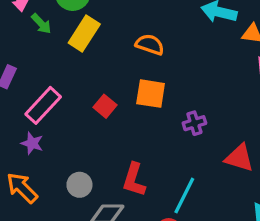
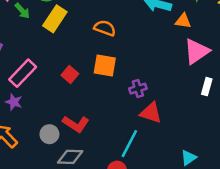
red triangle: (239, 158) -> (151, 113), moved
red L-shape: (134, 180) -> (76, 124), moved, turned -75

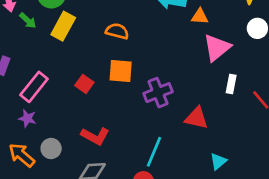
purple cross: (138, 89) -> (158, 93), size x1.5
red triangle: (151, 113) -> (196, 118), moved
gray circle: (49, 134) -> (51, 149), moved

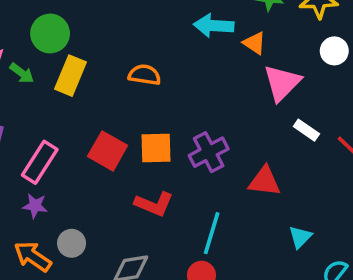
orange triangle: (200, 16) -> (254, 43), turned 36
orange square: (121, 71) -> (156, 148), moved
red square: (84, 84) -> (108, 151), size x1.5
white rectangle: (231, 84) -> (306, 130), turned -60
red L-shape: (95, 136) -> (154, 204), moved

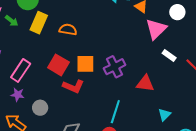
white circle: (334, 51) -> (177, 12), moved
orange semicircle: (144, 75) -> (68, 30), moved
red L-shape: (154, 204) -> (73, 86), moved
gray circle: (72, 243) -> (40, 108), moved

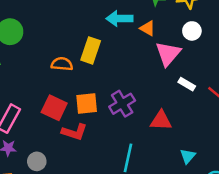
yellow rectangle: (39, 23) -> (91, 50), moved

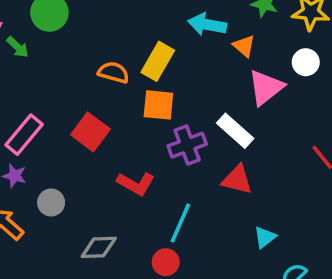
white rectangle: (187, 84) -> (235, 131), moved, size x1.5
orange square: (87, 103) -> (158, 105), moved
red L-shape: (74, 132) -> (136, 184), moved

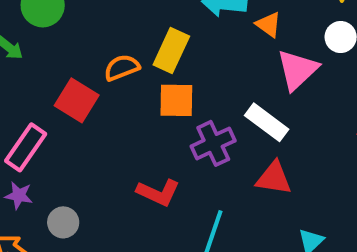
orange semicircle: (113, 72) -> (122, 68), turned -32
red square: (90, 132) -> (77, 100), moved

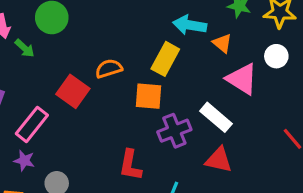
yellow rectangle: (171, 51) -> (165, 59), moved
pink triangle: (297, 70) -> (242, 79), turned -48
red L-shape: (158, 192) -> (130, 165), turned 72

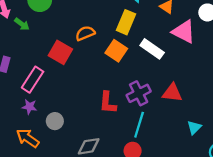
orange square: (149, 96) -> (116, 51), turned 35
white rectangle: (216, 117) -> (152, 49), moved
purple cross: (174, 131) -> (139, 93), moved

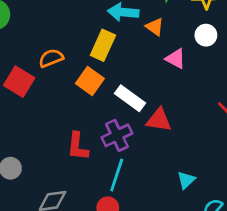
pink triangle: (184, 32) -> (175, 59), size x0.7
white rectangle: (152, 49) -> (130, 98), moved
red triangle: (172, 93) -> (159, 120), moved

